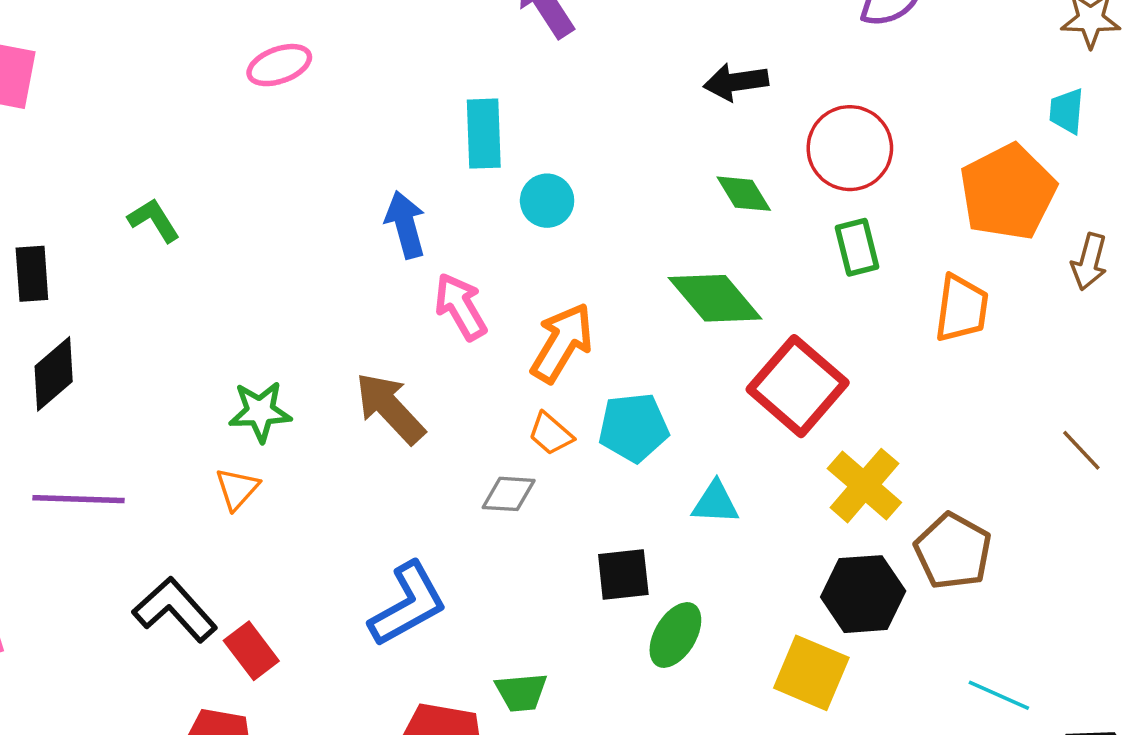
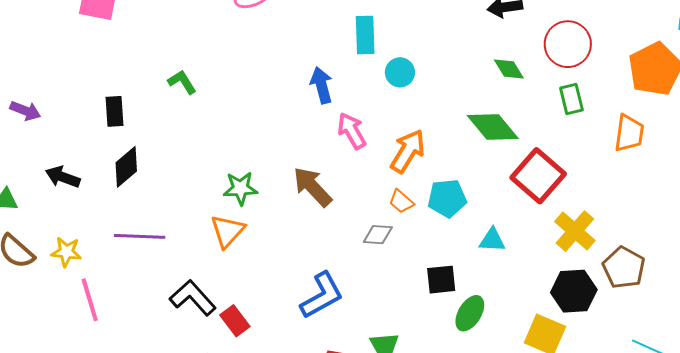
orange triangle: (237, 489) -> (227, 231), size x1.4

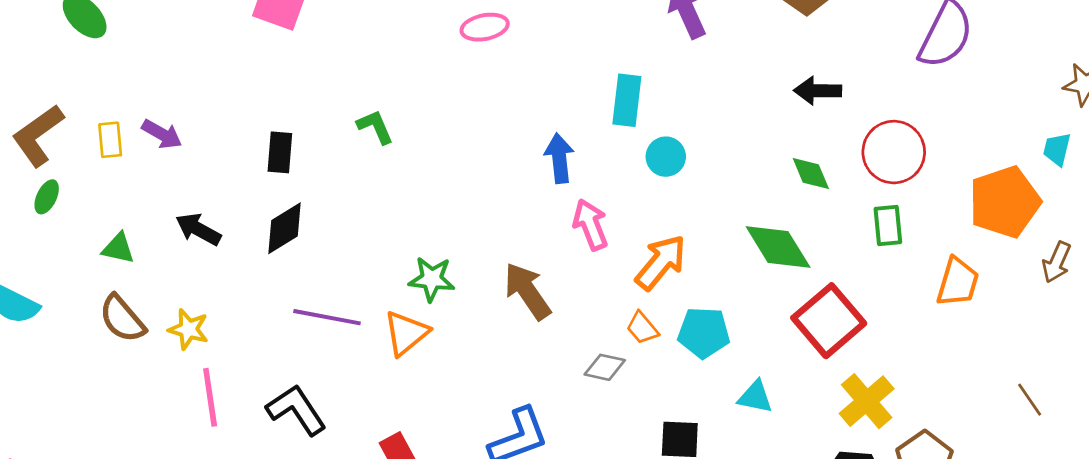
purple line: (140, 236) -> (327, 317), moved
black L-shape: (193, 298) -> (296, 410), moved

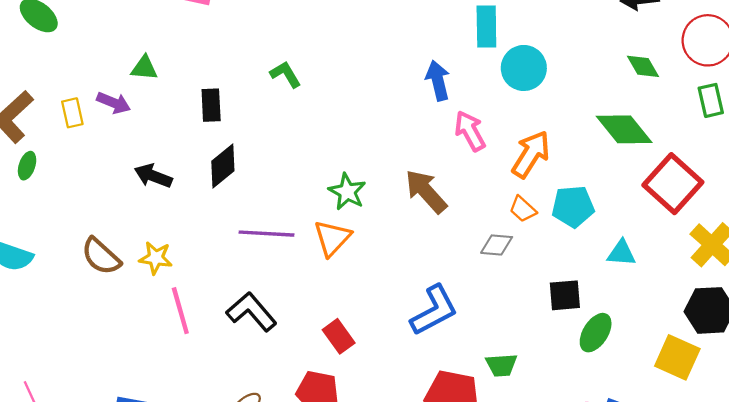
cyan circle: (666, 157) -> (524, 68), size x1.4
green triangle: (118, 248) -> (144, 68), moved
green star: (432, 279) -> (347, 192), turned 30

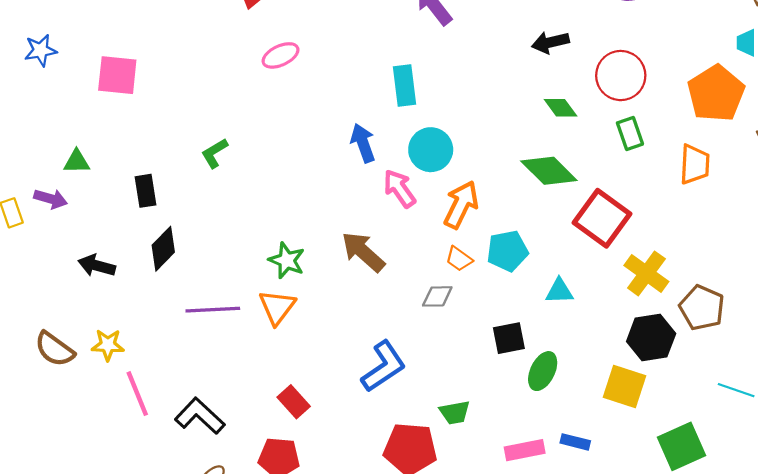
cyan circle: (524, 68) -> (431, 150), moved
green L-shape: (286, 74) -> (215, 153), turned -84
black L-shape: (251, 312) -> (200, 416), moved

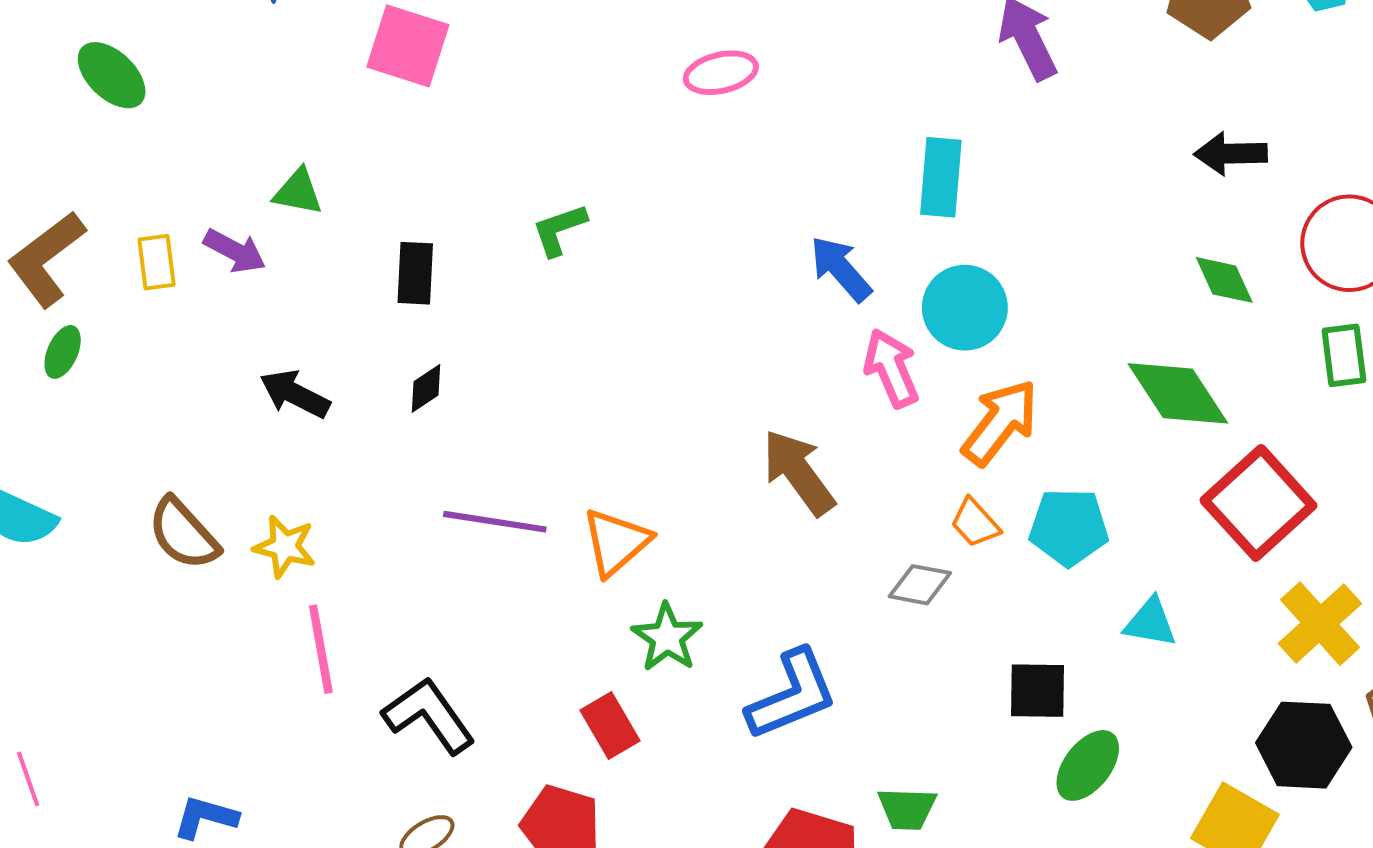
blue arrow: (363, 143) -> (841, 269), turned -33
black diamond: (163, 249) -> (426, 388), size x0.6
green star: (287, 260) -> (667, 637), moved

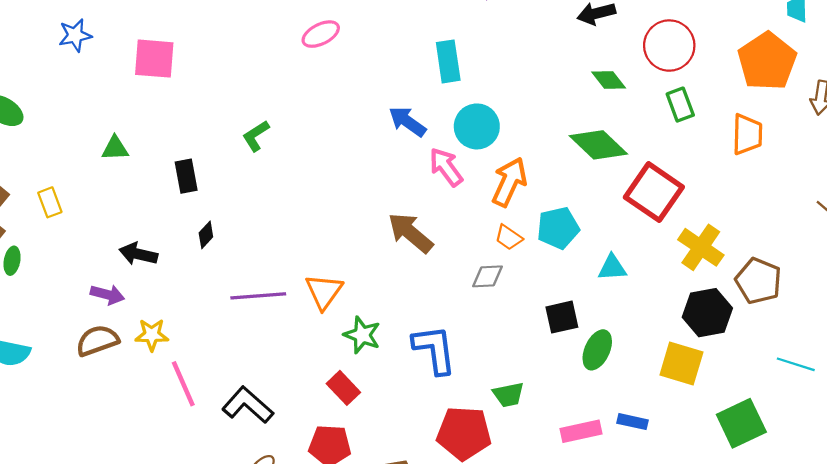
purple arrow: (235, 251) -> (107, 295), moved
brown semicircle: (183, 534) -> (97, 341), turned 126
blue L-shape: (792, 695) -> (434, 349), turned -62

